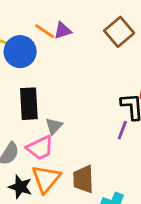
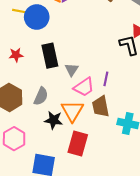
purple line: (122, 130) -> (106, 79), moved
pink trapezoid: (40, 148) -> (84, 87), moved

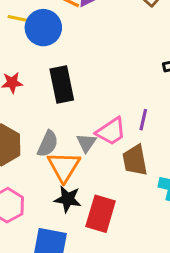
gray triangle: (72, 70) -> (86, 143), moved
orange triangle: (72, 111) -> (64, 167), moved
black star: (54, 120) -> (68, 199), moved

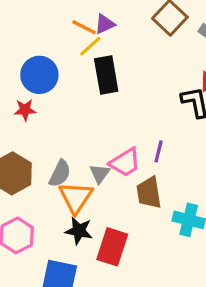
yellow line: (20, 19) -> (90, 46), moved, turned -55
blue circle: (43, 28) -> (39, 75), moved
black rectangle: (62, 84) -> (106, 75), moved

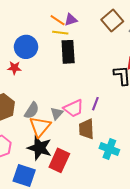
yellow line: (90, 46) -> (60, 33), turned 42
black star: (79, 231) -> (40, 148), size x1.4

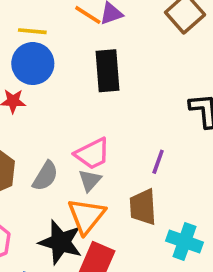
yellow line: (60, 33) -> (32, 31), moved
pink trapezoid: (74, 108) -> (92, 154), moved
orange triangle: (40, 127) -> (86, 216), moved

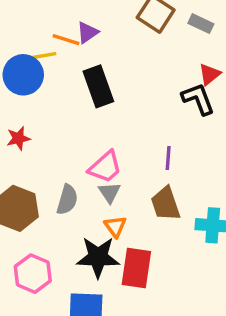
yellow line: (32, 31) -> (43, 56), moved
blue circle: (33, 64) -> (23, 75), moved
orange triangle: (86, 216) -> (115, 226), size x0.6

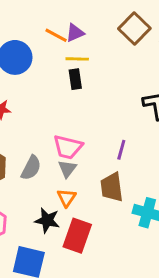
yellow line: (43, 56) -> (77, 59), moved
black rectangle: (98, 86) -> (75, 79), size x0.6
pink trapezoid: (105, 167) -> (68, 147), turned 44
black star: (98, 257) -> (47, 220), size x0.7

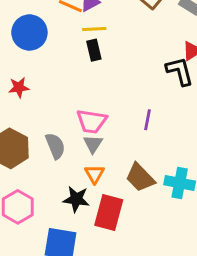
gray semicircle: (31, 168) -> (55, 146), turned -45
brown trapezoid: (112, 187) -> (140, 178), moved, turned -32

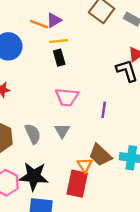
pink trapezoid: (92, 121) -> (67, 97), moved
orange triangle: (95, 174) -> (85, 165), moved
black star: (76, 199) -> (34, 176), moved, size x1.4

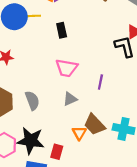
yellow line: (59, 41) -> (32, 16), moved
gray triangle: (62, 131) -> (70, 99), moved, turned 32
red rectangle: (77, 184) -> (57, 152), moved, size x0.6

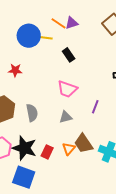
black rectangle: (62, 30) -> (69, 55), turned -32
red rectangle: (57, 152) -> (47, 152), moved

